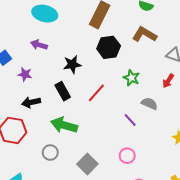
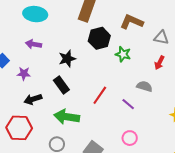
green star: (131, 78) -> (123, 54), moved
red line: (96, 93) -> (100, 95), moved

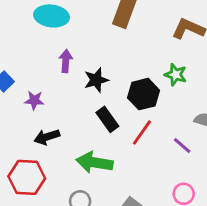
black hexagon: (99, 38) -> (144, 94), moved
purple arrow: (33, 44) -> (66, 61), moved, turned 84
black rectangle: (61, 85) -> (107, 119), moved

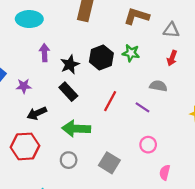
black hexagon: (144, 94) -> (101, 57), moved
black rectangle: (107, 119) -> (68, 92), moved

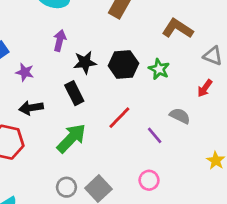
green arrow: (76, 129) -> (71, 138), turned 116
gray circle: (69, 160) -> (66, 187), moved

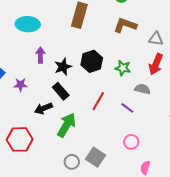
green star: (159, 69) -> (123, 68), moved
red arrow: (205, 88) -> (156, 64), size x1.5
black arrow: (31, 108) -> (43, 108), moved

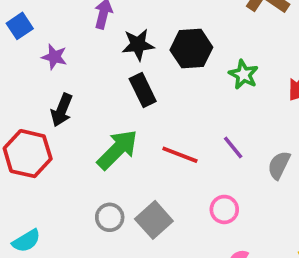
gray semicircle: (142, 89) -> (279, 165), moved, turned -91
black rectangle: (61, 91) -> (143, 90), moved
red line: (98, 101) -> (180, 155), moved, turned 66
black arrow: (43, 108) -> (62, 110), moved, turned -60

